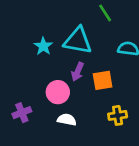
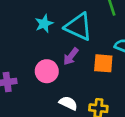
orange square: (103, 80) -> (103, 63), moved
white semicircle: (67, 120) -> (68, 103), moved

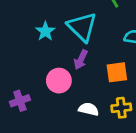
cyan triangle: (79, 27) -> (82, 27), turned 32
orange square: (103, 63) -> (117, 72), moved

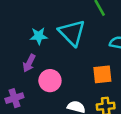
cyan star: (45, 31) -> (39, 36), turned 30
purple arrow: (81, 60) -> (29, 63), moved

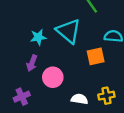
orange square: (102, 74) -> (96, 56), moved

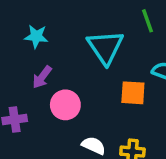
cyan star: (38, 37) -> (36, 36), moved

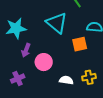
cyan star: (36, 36) -> (16, 28), size x1.5

